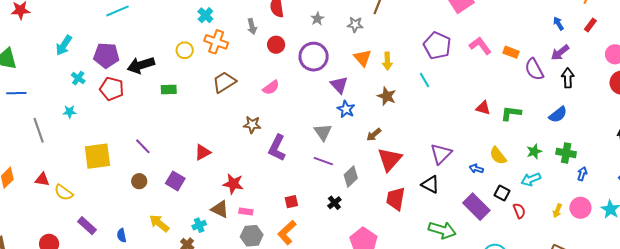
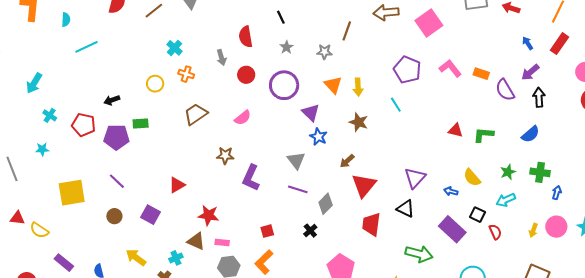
red rectangle: (590, 25) -> (560, 44), size x1.5
orange cross: (216, 42) -> (186, 74), size x0.7
purple pentagon: (106, 55) -> (116, 137), moved
black arrow: (141, 65) -> (112, 100), size x0.6

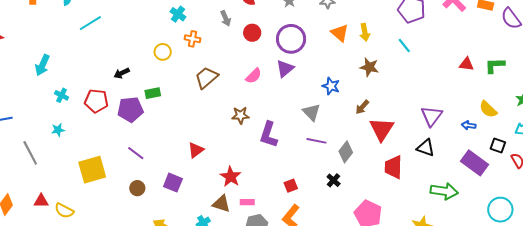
purple triangle: (311, 113) -> (285, 69), moved, turned 42
red star: (208, 215) -> (231, 177), turned 30

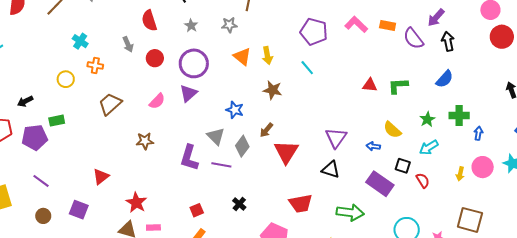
purple L-shape: (269, 135) -> (189, 158), moved
gray diamond: (346, 152) -> (242, 146), moved
red trapezoid: (393, 167) -> (301, 203), moved, turned -100

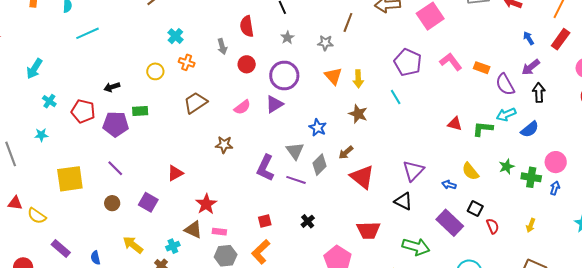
green cross: (459, 116) -> (531, 177), moved
cyan arrow: (429, 147) -> (506, 114), moved
red triangle: (286, 152) -> (362, 177), turned -32
pink circle: (483, 167) -> (556, 162), moved

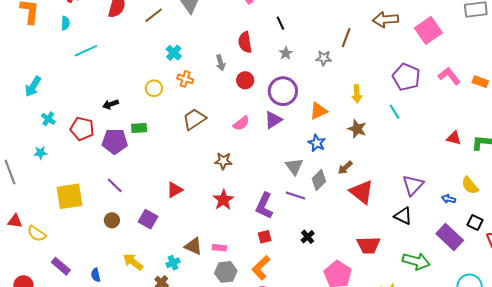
orange triangle: (333, 76) -> (318, 111), moved, turned 48
purple L-shape: (265, 168) -> (264, 206), moved
red star: (206, 204) -> (223, 200), moved

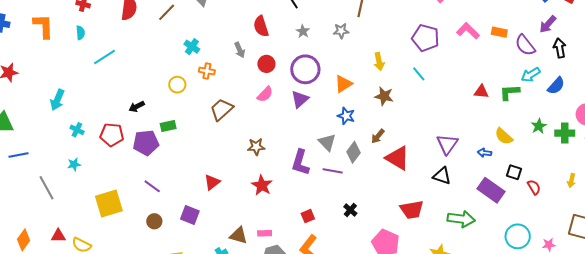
pink semicircle: (241, 123) -> (265, 94), moved
purple L-shape: (264, 206) -> (300, 163), moved

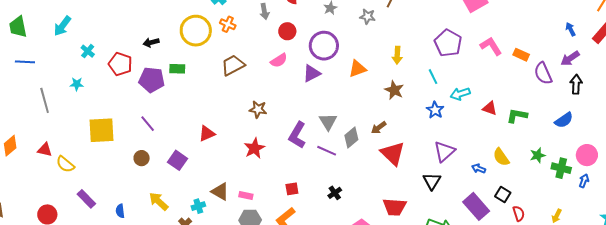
cyan arrow: (531, 75) -> (460, 94), moved
yellow circle: (177, 85) -> (196, 31), size x1.8
cyan arrow: (57, 100) -> (62, 26), moved
blue star: (346, 116) -> (435, 110), moved
black triangle: (442, 176) -> (432, 181), turned 30

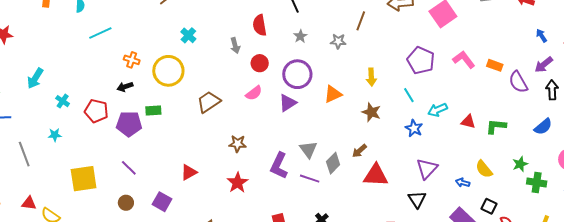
orange cross: (228, 24) -> (132, 60), moved
red triangle: (393, 153) -> (376, 175), turned -36
green cross: (561, 168) -> (537, 182), moved

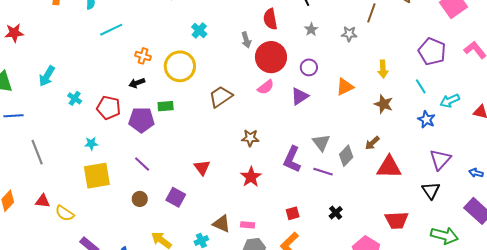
red circle: (260, 63) -> (271, 57), size x1.8
purple circle: (297, 74) -> (309, 67), size x0.6
cyan star: (55, 135) -> (91, 144), moved
red triangle: (189, 172) -> (202, 167), turned -36

